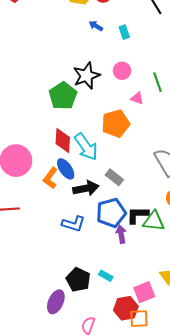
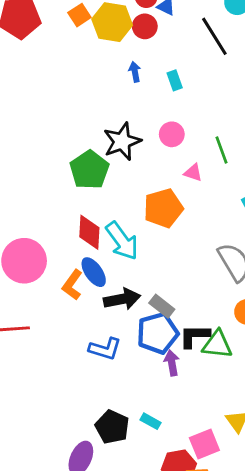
blue arrow: (96, 26) -> (135, 72), turned 48
gray rectangle: (114, 177) -> (162, 306), moved

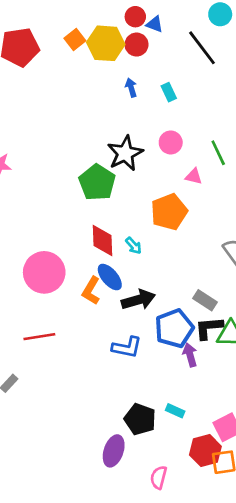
cyan arrow: (122, 241) -> (134, 246), size x0.5
gray rectangle: (162, 306) -> (205, 300), moved

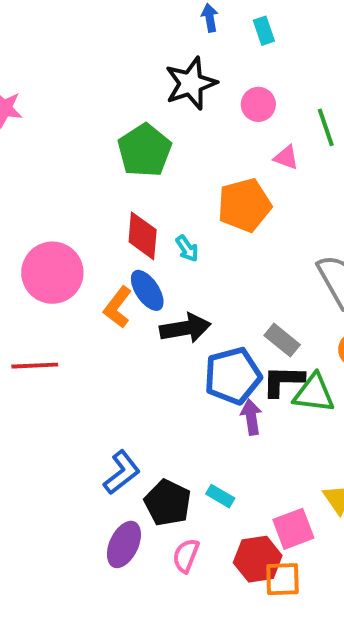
black star: (125, 153) -> (191, 83), moved
blue L-shape: (127, 347) -> (122, 472), moved, turned -56
pink semicircle: (159, 477) -> (186, 556), moved

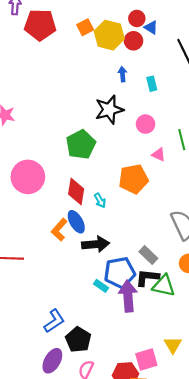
pink circle: (52, 273) -> (28, 177), moved
purple arrow: (251, 417) -> (128, 296), size x1.6
cyan rectangle: (220, 496) -> (101, 286), moved

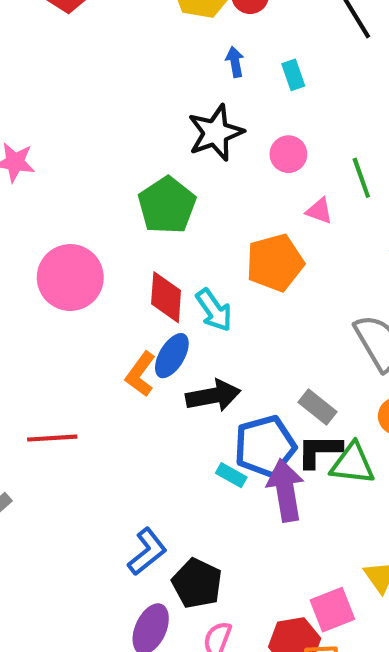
cyan arrow: (100, 200) -> (214, 310), size x1.5
blue ellipse: (76, 222) -> (172, 356), turned 65

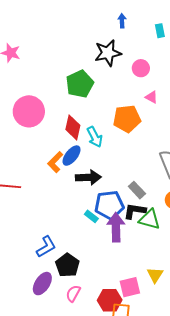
cyan rectangle: (293, 75) -> (160, 31), moved

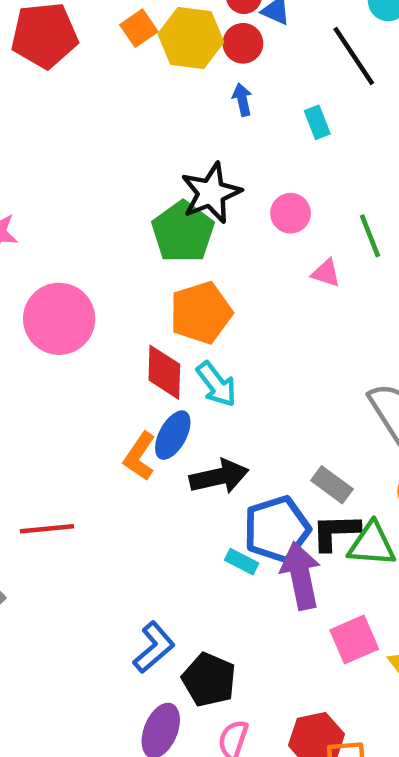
blue arrow: (122, 21) -> (242, 100), moved
green pentagon: (80, 84) -> (183, 232), moved
pink circle: (29, 111) -> (59, 319), moved
orange pentagon: (127, 119) -> (201, 313), moved
pink square: (130, 287) -> (354, 640), moved

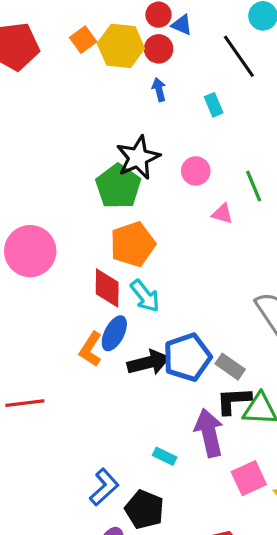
blue pentagon: (277, 529) -> (187, 357), moved
cyan rectangle: (242, 562) -> (165, 456), moved

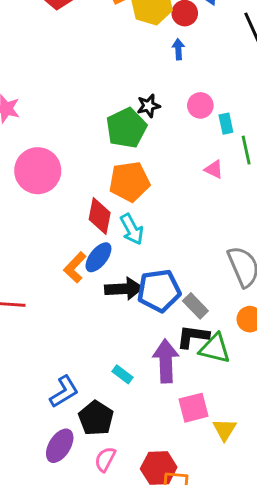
cyan rectangle: (214, 105) -> (226, 124), moved
black star: (138, 158) -> (149, 106), size x0.6
pink circle: (196, 171) -> (200, 105), moved

